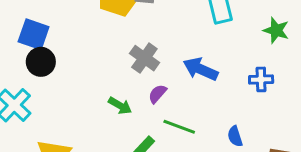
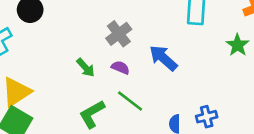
blue cross: (261, 79) -> (207, 117), moved, turned -30
purple semicircle: (157, 94) -> (120, 67), turned 54

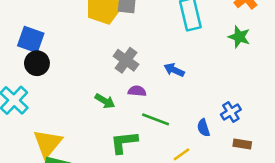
blue arrow: (163, 58) -> (174, 70), size x0.7
green L-shape: (92, 114) -> (124, 142), turned 40

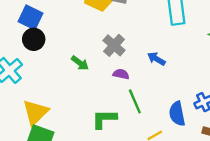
green arrow: (105, 101) -> (80, 63), moved
green line: (156, 119) -> (135, 101), turned 40
blue semicircle: (203, 128) -> (177, 114), size x1.5

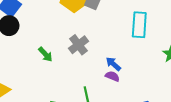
purple semicircle: (121, 74) -> (112, 76), moved

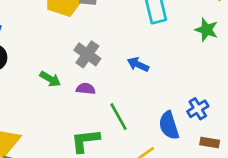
purple semicircle: (112, 76) -> (86, 89), moved

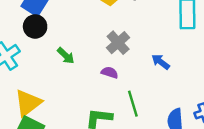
green arrow: (50, 79) -> (66, 56), moved

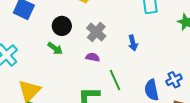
black circle: (35, 26) -> (62, 26), moved
blue arrow: (161, 62) -> (133, 43), turned -133

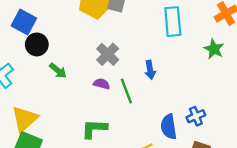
black circle: (62, 26) -> (37, 44), moved
green line: (115, 80) -> (126, 91), moved

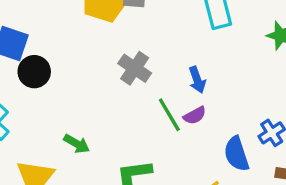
green arrow: (58, 71) -> (77, 144), moved
purple semicircle: (102, 84) -> (195, 115), moved, turned 147

